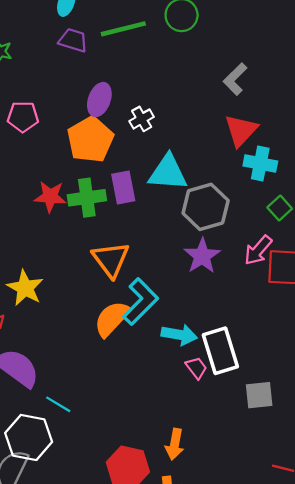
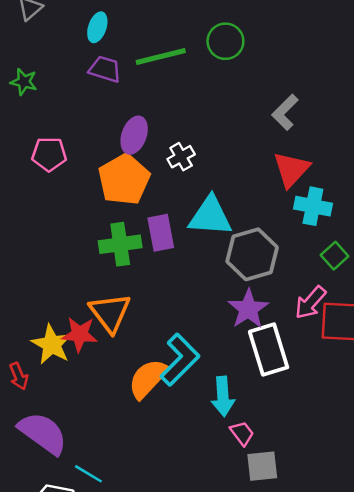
red star: (50, 197) -> (80, 334), moved
orange triangle: (111, 259) -> (110, 313), moved
cyan arrow: (179, 335) -> (223, 396), turned 76
white rectangle: (220, 351) -> (269, 349), moved
gray square: (259, 395) -> (262, 466), moved

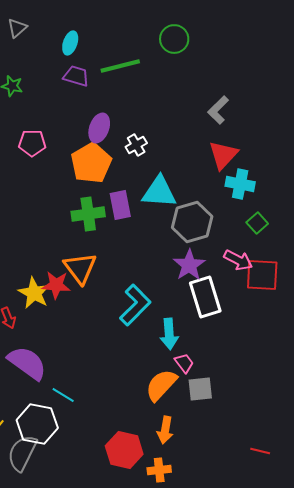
green circle: (225, 41) -> (174, 39), moved
pink arrow: (310, 303) -> (238, 260), turned -104
orange semicircle: (148, 379) -> (161, 385), moved

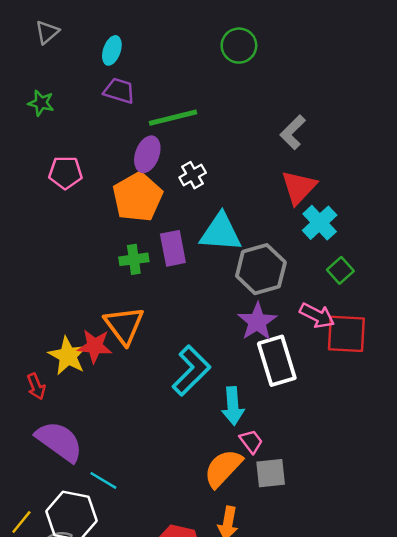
green line: (120, 66) -> (173, 118), moved
cyan cross: (240, 184) -> (320, 223), turned 36
green cross: (88, 214) -> (134, 259), size x0.7

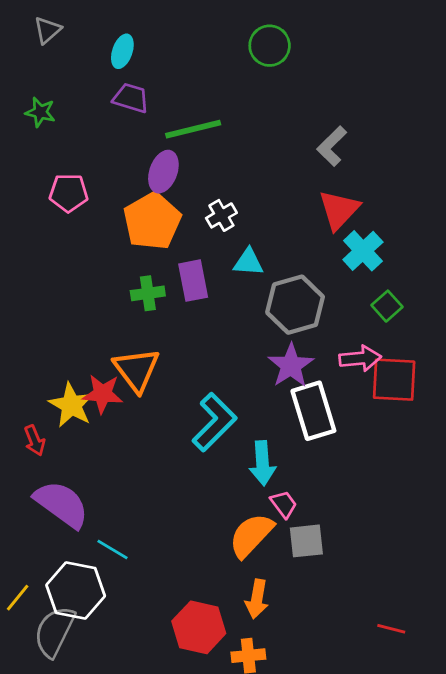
white cross: (193, 175) -> (221, 215), moved
cyan triangle: (221, 232) -> (248, 262), size x0.6
pink arrow: (317, 316) -> (360, 358), turned -32

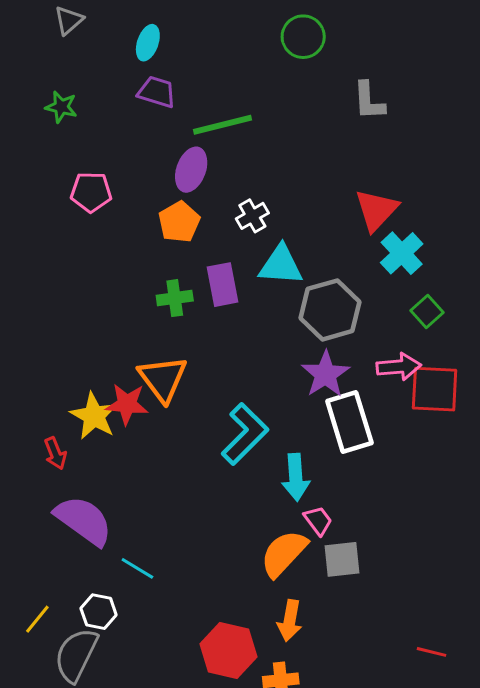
gray L-shape: (332, 146) -> (369, 101), moved, turned -48
orange pentagon: (152, 221) -> (179, 222), size x0.7
cyan triangle: (248, 262) -> (281, 265), size x1.4
white hexagon: (76, 591) -> (99, 612), size x0.6

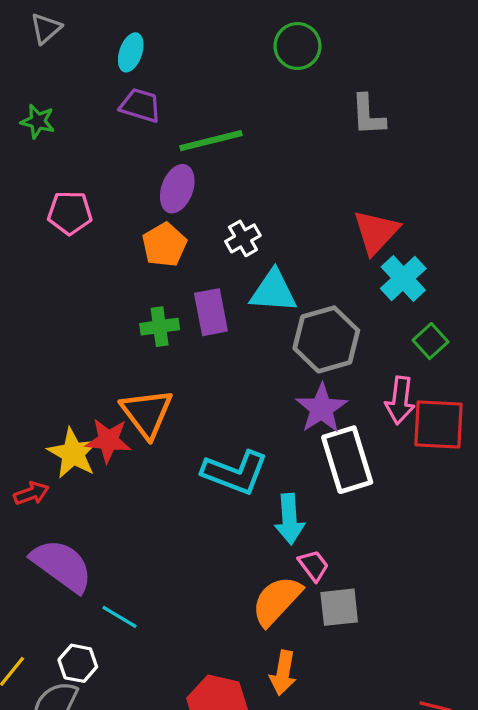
pink arrow: (399, 367) -> (400, 400), turned 102
cyan L-shape: (245, 434) -> (235, 473), turned 66
red arrow: (55, 453) -> (31, 493), turned -88

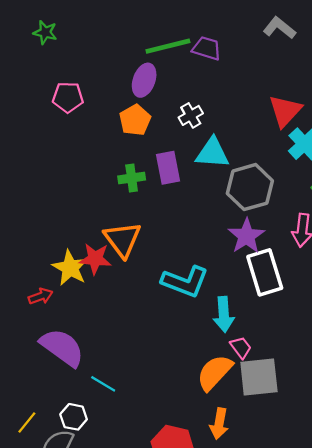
purple trapezoid: (140, 105) -> (207, 48), moved
gray L-shape: (368, 115) -> (279, 28), turned 132
gray square: (339, 607) -> (259, 377), size x1.4

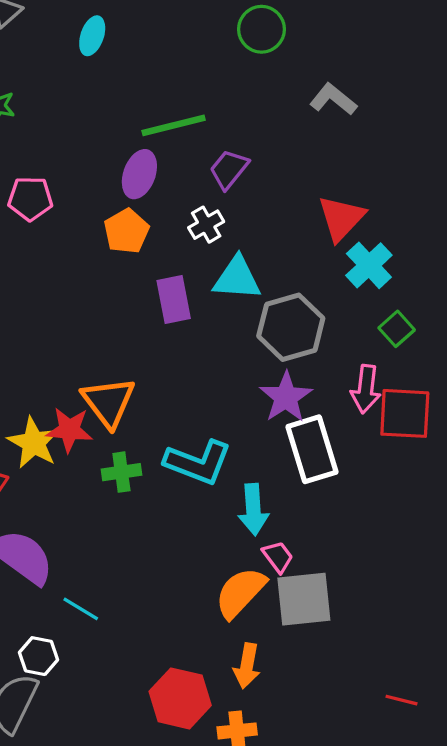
purple trapezoid: (207, 48) -> (229, 169), moved, turned -68
green cross: (132, 178) -> (121, 472), moved

